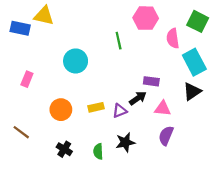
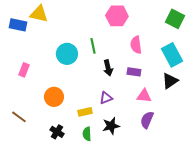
pink hexagon: (146, 18) -> (117, 16), moved
pink semicircle: (173, 38) -> (136, 45), moved
green line: (119, 41) -> (93, 46), moved
black arrow: (138, 98) -> (108, 68), moved, turned 112
yellow rectangle: (96, 107) -> (85, 112), moved

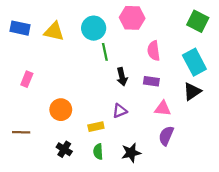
yellow triangle: (39, 14) -> (54, 31), moved
cyan circle: (67, 54) -> (94, 28), moved
brown line: (19, 117) -> (21, 132), turned -35
black star: (111, 126) -> (131, 153), moved

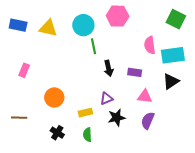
pink semicircle: (154, 51) -> (150, 45), moved
cyan rectangle: (194, 62) -> (173, 55), turned -70
black star: (131, 153) -> (117, 118), moved

